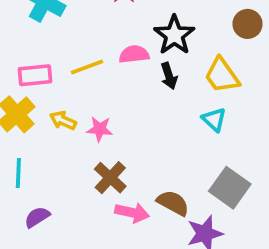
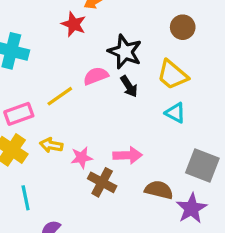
pink star: (100, 129) -> (82, 158), moved
pink arrow: (132, 213) -> (128, 155), moved

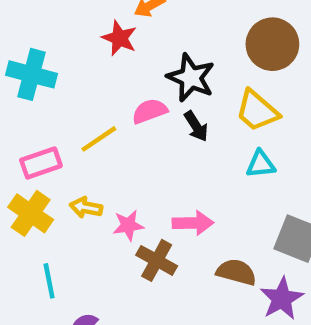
brown circle: (183, 27) -> (272, 44), size x1.5
cyan triangle: (175, 113) -> (261, 164), turned -35

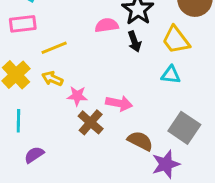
yellow line: (99, 139) -> (54, 48), moved
pink rectangle: (41, 163) -> (23, 24), moved

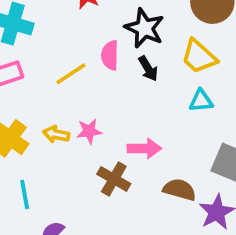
pink semicircle: (107, 25) -> (110, 55), turned -70
yellow line: (54, 48) -> (71, 74), moved
pink star: (77, 96) -> (89, 131), moved

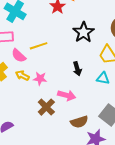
pink semicircle: (110, 55) -> (19, 56), moved, turned -63
black arrow: (148, 69) -> (77, 69), moved
brown semicircle: (180, 190) -> (79, 122), turned 132

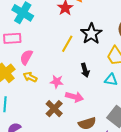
yellow line: (39, 46) -> (67, 44), moved, turned -42
pink semicircle: (19, 56) -> (26, 57), turned 77
pink star: (40, 79) -> (57, 82), moved

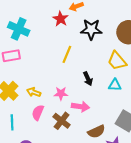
black star: (91, 34) -> (91, 29), moved, turned -30
pink semicircle: (26, 57) -> (38, 113), moved

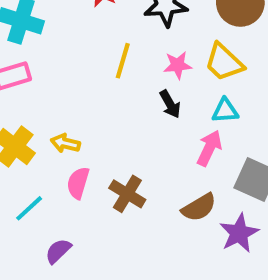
pink star: (61, 93) -> (178, 65), moved
pink arrow: (80, 107) -> (209, 148), moved, turned -66
cyan line: (12, 122) -> (29, 208), turned 56

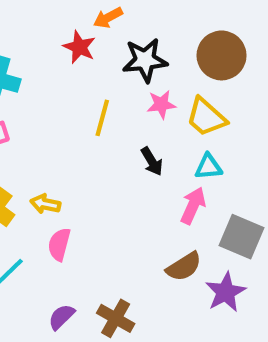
pink star: (178, 65) -> (161, 104), moved
brown cross: (127, 194) -> (116, 318), moved
purple semicircle: (58, 251) -> (61, 317), moved

